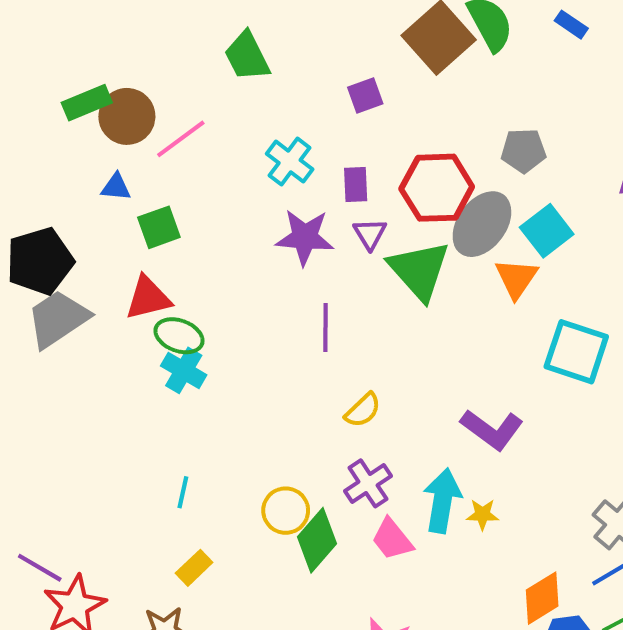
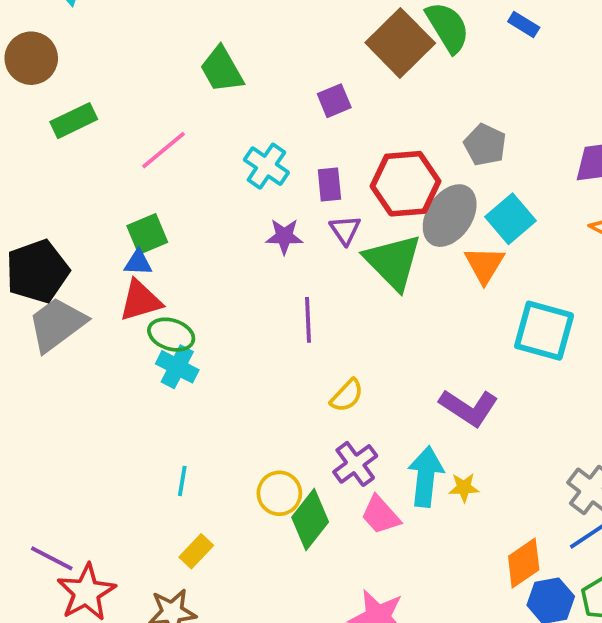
brown circle: (127, 116) -> (31, 58), moved
gray pentagon: (523, 151) -> (485, 145), turned 30
blue triangle: (116, 187) -> (138, 263), moved
purple star: (305, 237) -> (284, 236), size x0.7

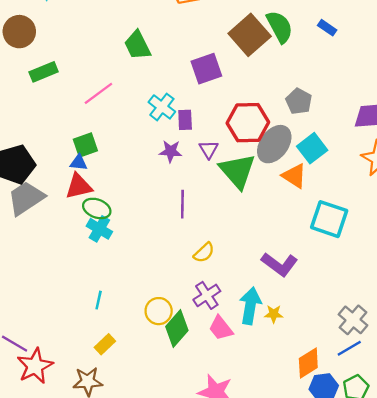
purple square: (334, 101) -> (206, 69), size x1.5
purple rectangle: (329, 184) -> (185, 120), moved
orange triangle: (484, 265) -> (294, 176), turned -32

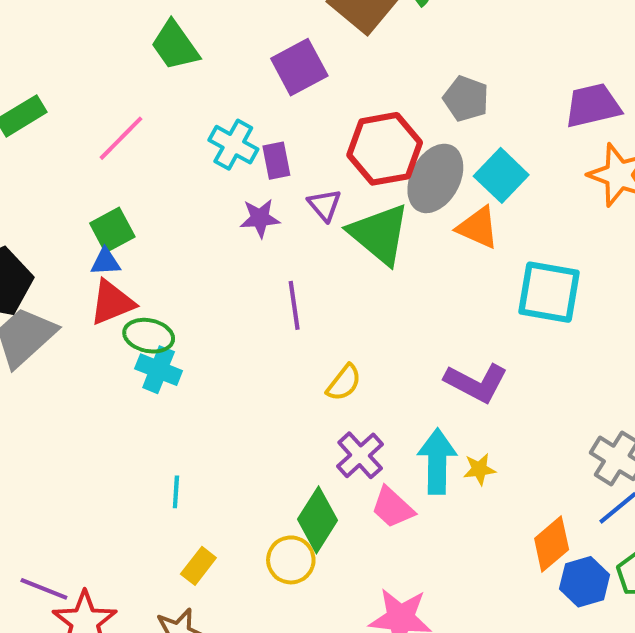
yellow circle: (159, 311) -> (291, 560), moved

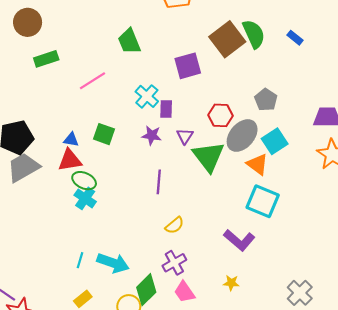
red hexagon: (385, 149) -> (220, 115), size x0.7
green square: (112, 230) -> (104, 134), moved, turned 35
cyan square: (549, 292) -> (263, 201), moved
cyan arrow: (437, 461) -> (113, 263), moved, turned 96

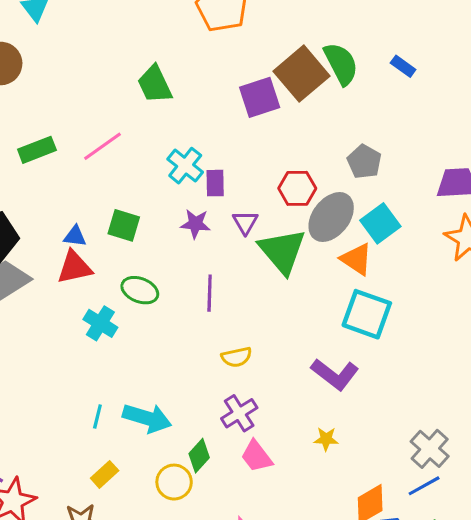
green rectangle: (46, 59) -> (37, 150), moved
purple square: (188, 66) -> (260, 97), moved
green ellipse: (84, 181) -> (140, 290), moved
yellow semicircle: (175, 225) -> (237, 357), turned 30
green diamond: (146, 290) -> (199, 456), size x0.7

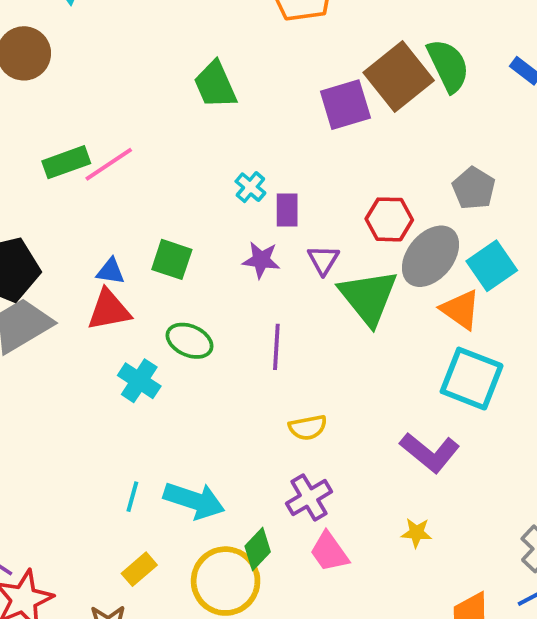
pink line: (102, 146) -> (109, 164), moved
cyan cross: (185, 166) -> (250, 187), size x0.7
yellow circle: (174, 482) -> (226, 581), size x1.5

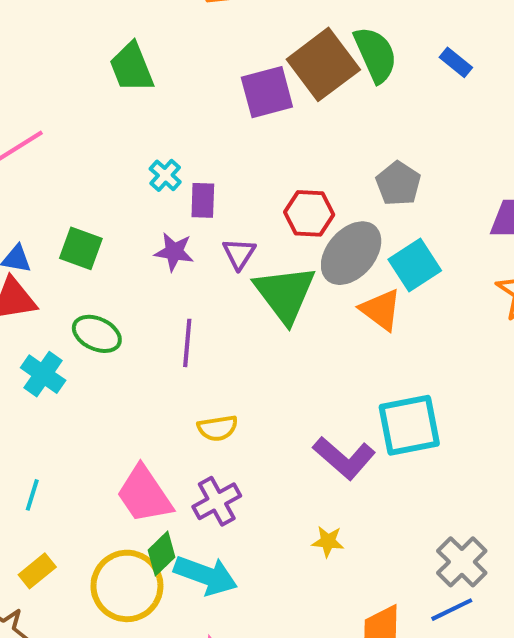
cyan square: (472, 379) -> (409, 425), moved, turned -34
cyan arrow: (194, 500) -> (206, 575), moved
pink trapezoid: (329, 552) -> (144, 494), moved, size x1.4

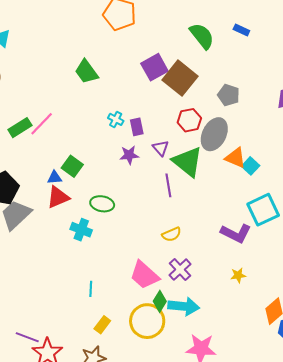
brown square: (323, 64) -> (180, 78), moved
green square: (81, 248) -> (72, 166), moved, turned 30
cyan square: (415, 265) -> (251, 166), moved, size x0.7
purple line: (187, 343) -> (168, 185), moved

